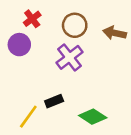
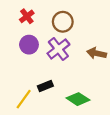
brown arrow: (115, 33) -> (97, 53), moved
purple circle: (19, 45) -> (29, 45), moved

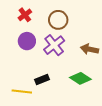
yellow line: (24, 99) -> (22, 92), turned 60
green diamond: (78, 99) -> (80, 78), moved

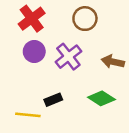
red cross: (25, 15) -> (32, 19), size x1.5
brown circle: (58, 20) -> (85, 19), moved

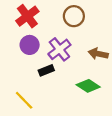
black rectangle: (53, 100) -> (46, 70), moved
yellow line: (28, 115) -> (24, 100), turned 40

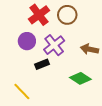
red cross: (27, 16) -> (39, 15), moved

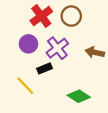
green diamond: (80, 78) -> (79, 96), moved
yellow line: (22, 92) -> (25, 86), moved

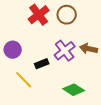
purple circle: (28, 44) -> (13, 50), moved
purple cross: (57, 48) -> (65, 51), moved

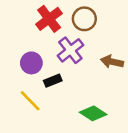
purple circle: (13, 50) -> (31, 63), moved
purple cross: (65, 51) -> (70, 50), moved

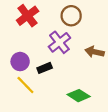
red cross: (49, 19) -> (28, 16), moved
purple circle: (31, 63) -> (20, 62), moved

